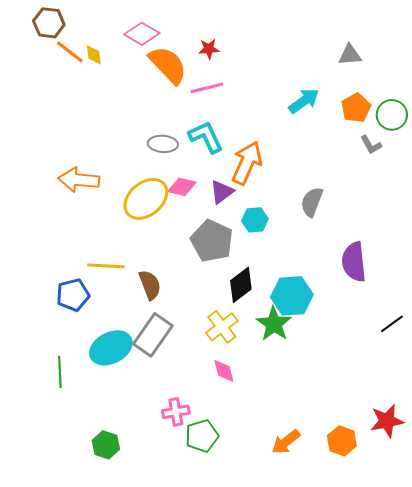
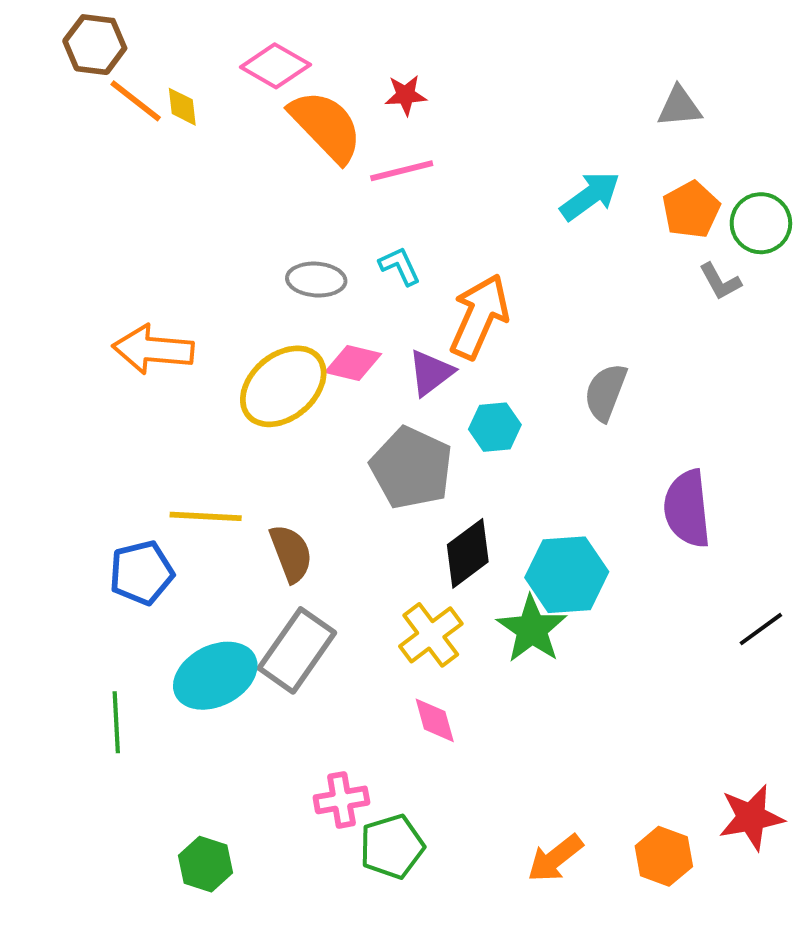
cyan L-shape: (206, 137) -> (400, 266), size x0.6

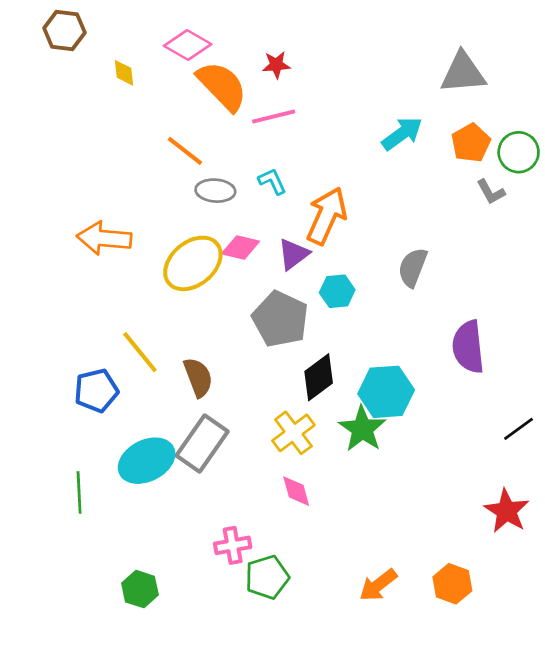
orange line: (136, 101) -> (185, 151), moved
gray triangle: (679, 107) -> (463, 73), size x1.5
yellow line: (206, 516) -> (140, 352), turned 48
red star: (751, 817) -> (507, 511), moved, turned -30

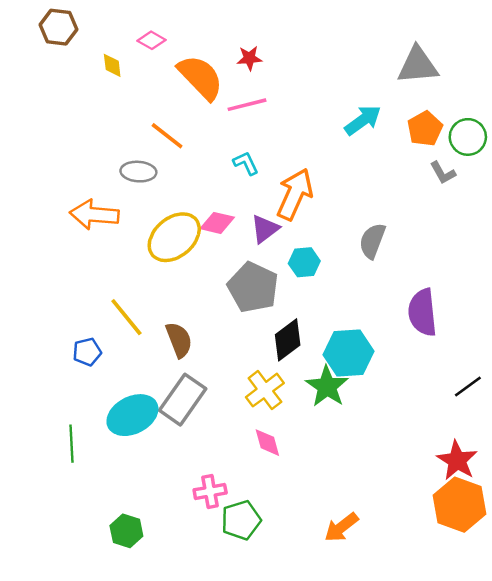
pink diamond: (188, 45) -> (152, 40), moved, size x0.7
gray ellipse: (215, 191) -> (138, 172), moved
blue pentagon: (96, 391) -> (87, 352), size x0.7
orange hexagon: (452, 584) -> (460, 505), moved, size x1.5

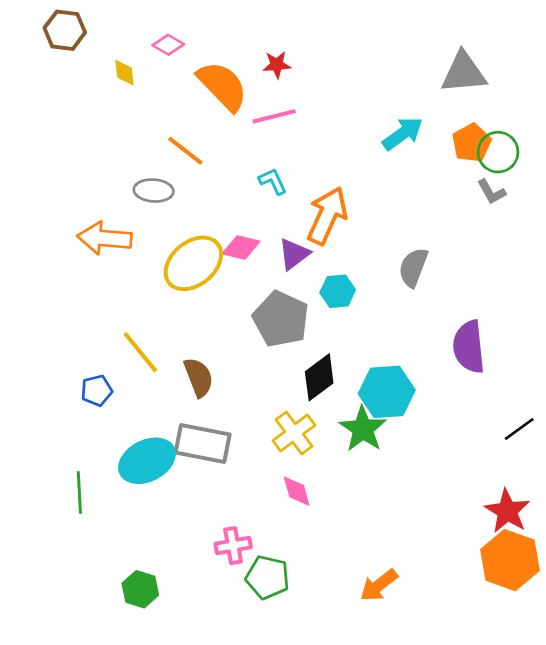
green circle: (468, 137) -> (498, 152), moved
gray rectangle: (183, 400) -> (203, 444), turned 66
green pentagon: (241, 520) -> (268, 577), turned 30

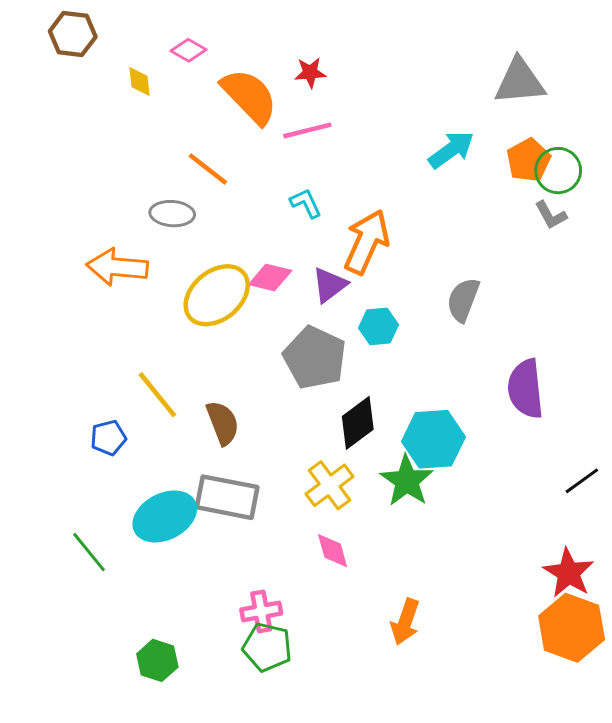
green line: (79, 493) -> (89, 552), turned -36
green pentagon: (268, 577) -> (267, 647), moved
orange arrow: (379, 585) -> (405, 622), moved, turned -33

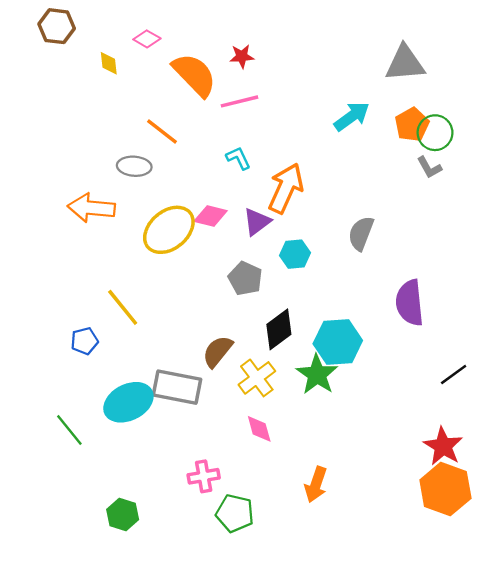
gray pentagon: (315, 358) -> (245, 278), size x0.7
brown semicircle: (223, 423) -> (218, 351), moved, turned -120
green pentagon: (267, 647) -> (235, 513), moved

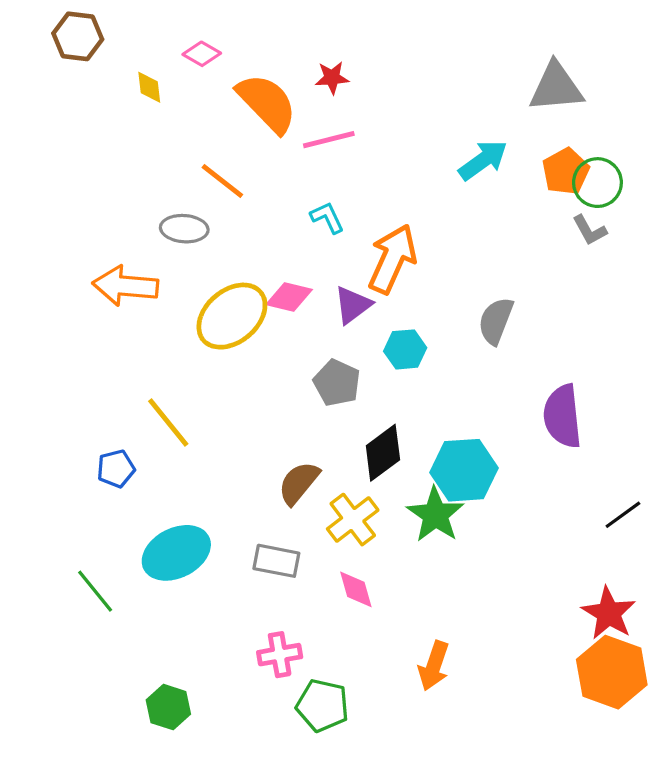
gray rectangle: (177, 387) -> (276, 561), moved, size x0.7

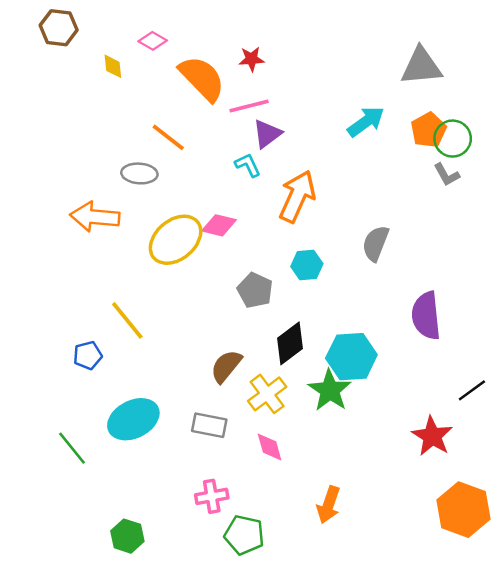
purple triangle: (353, 305) -> (267, 134), moved
red star: (609, 613) -> (432, 436), moved

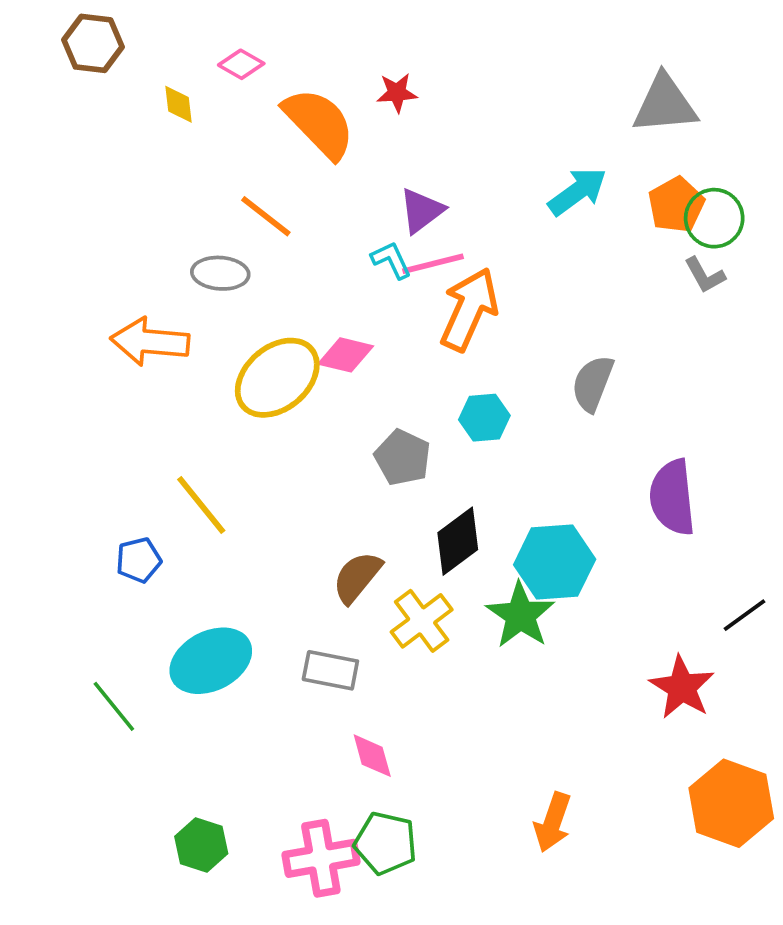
pink line: (249, 106) -> (433, 264), moved
pink diamond: (270, 447) -> (372, 756), moved
pink cross: (212, 496) -> (321, 858), moved, size x1.4
orange arrow: (329, 505) -> (553, 822), moved

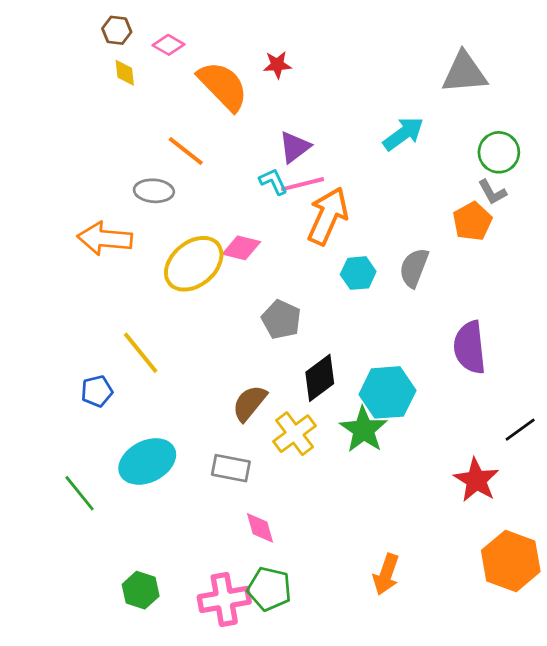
brown hexagon: (93, 43) -> (117, 30), moved, size x0.7
orange pentagon: (676, 205) -> (472, 221), moved
cyan hexagon: (484, 418) -> (358, 273), moved

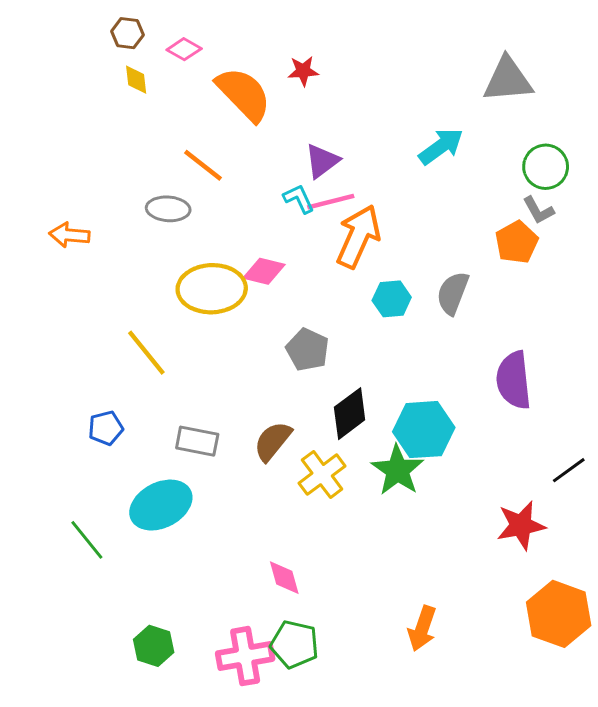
orange arrow: (105, 239) -> (69, 235), moved, size x0.7
yellow ellipse: (194, 264) -> (212, 289), turned 38
yellow line: (141, 353) -> (146, 353), moved
gray rectangle: (231, 468) -> (197, 441), moved
red star: (476, 480) -> (521, 525), turned 30

